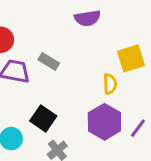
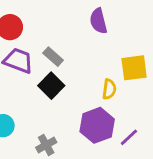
purple semicircle: (87, 18) -> (98, 21), turned 75
black square: (43, 119) -> (51, 86), moved

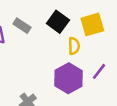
black square: (51, 86) -> (58, 22), moved
purple line: (129, 137) -> (99, 71), moved

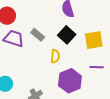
yellow semicircle: (74, 46) -> (55, 56), moved
purple line: (99, 71) -> (97, 67), moved, turned 48

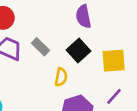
purple line: (97, 67) -> (114, 96), turned -56

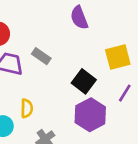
black square: (79, 50) -> (84, 81), moved
yellow semicircle: (61, 77) -> (27, 108), moved

